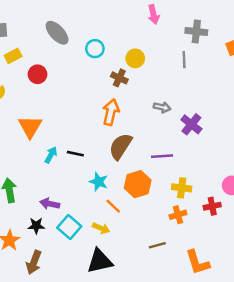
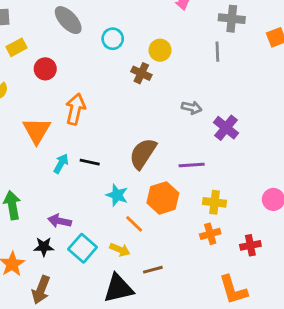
orange arrow: (111, 112) -> (75, 109), moved
red cross: (212, 206) -> (250, 245), moved
brown line: (157, 245) -> (153, 270), moved

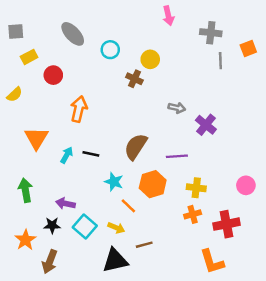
gray line: (217, 52) -> (220, 61), moved
orange triangle: (37, 131) -> (36, 138), moved
red cross: (250, 245) -> (227, 224), size x1.5

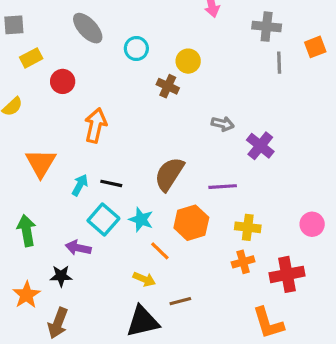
cyan square: (85, 227) -> (103, 220), moved

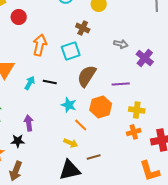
brown cross: (168, 86) -> (83, 28), moved
cyan square: (103, 220) -> (71, 51), moved, turned 30
purple arrow: (78, 248) -> (29, 123), turned 70

